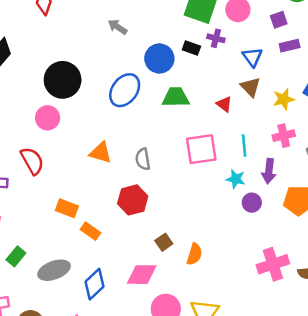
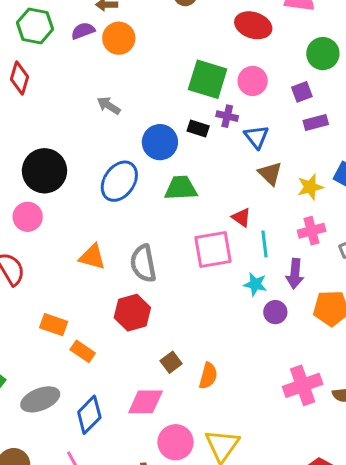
blue triangle: (252, 57) -> (256, 137), moved
red triangle: (224, 104) -> (241, 217), moved
gray semicircle: (143, 159) -> (143, 263), size x1.4

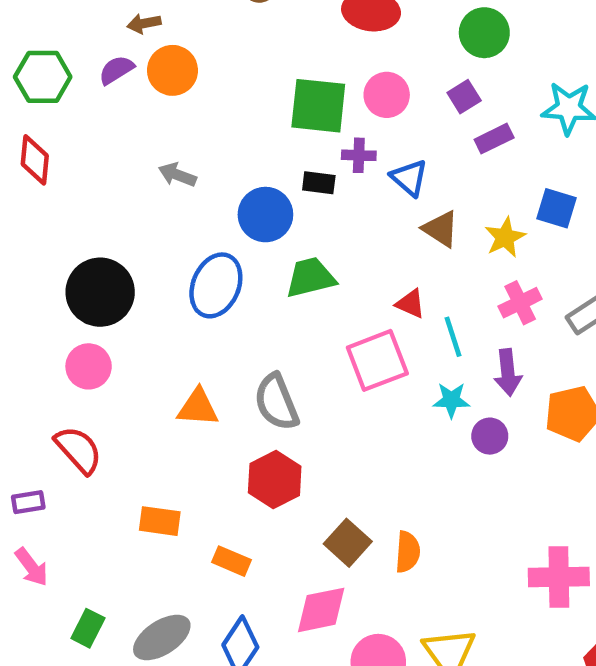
orange rectangle: (83, 351) -> (232, 561), moved
brown square: (171, 362) -> (348, 543), size x1.4
pink cross: (303, 385) -> (559, 577), moved, turned 30

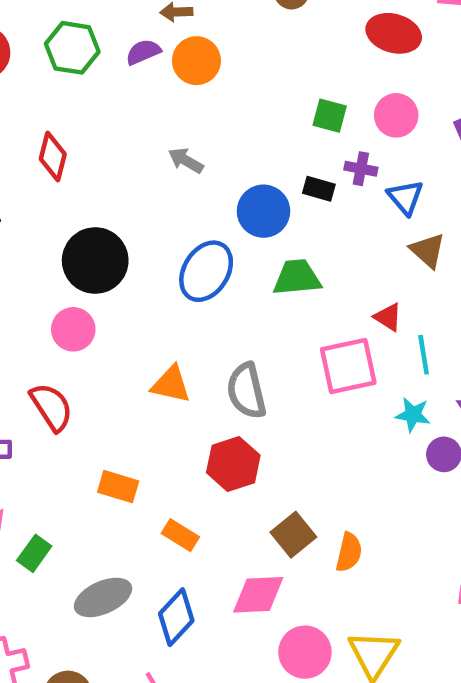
green square: (318, 106) -> (330, 116), size x0.6
red diamond: (35, 160) -> (53, 156), moved
green rectangle: (88, 628) -> (34, 553), moved

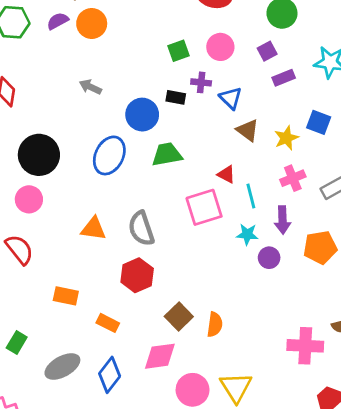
green square: (330, 116) -> (179, 51), turned -30

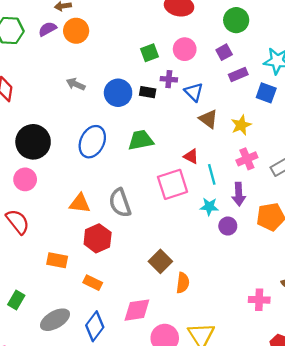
blue circle: (142, 115) -> (118, 93), moved
blue square: (319, 122) -> (266, 93), moved
red hexagon: (137, 275) -> (98, 238), moved
brown square: (179, 317) -> (160, 261), moved
pink cross: (305, 346) -> (259, 300), size x0.7

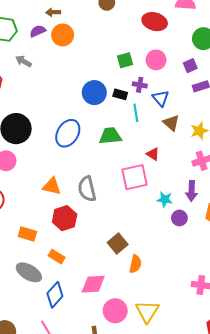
gray arrow: (76, 84) -> (24, 61), moved
cyan line: (212, 174) -> (136, 113), moved
gray ellipse: (55, 320) -> (29, 272), moved, turned 55

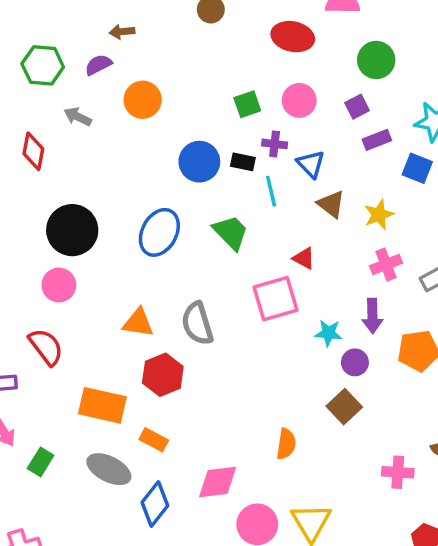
orange circle: (63, 35) -> (143, 100), moved
green trapezoid: (110, 136) -> (231, 232), turned 55
orange rectangle: (27, 234) -> (102, 405), size x1.5
brown square: (118, 243) -> (344, 407), moved

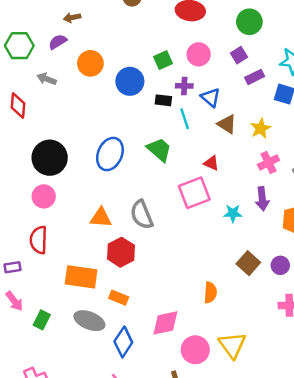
blue circle: (199, 162) -> (130, 81), moved
red semicircle: (46, 347) -> (39, 240), turned -136
purple circle: (355, 362) -> (280, 265), moved

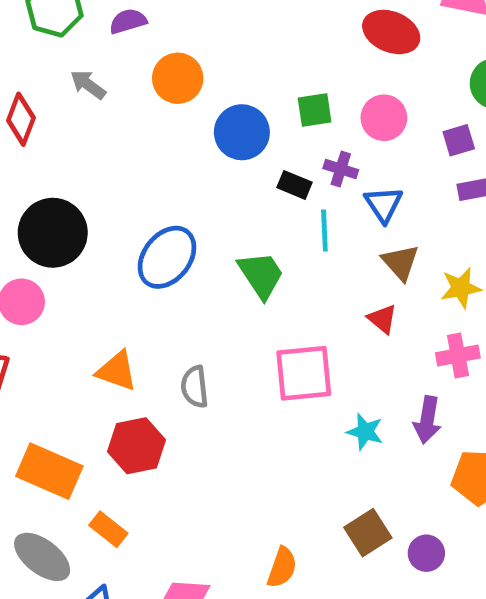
red triangle: (211, 163) -> (382, 319), moved
gray semicircle: (142, 215) -> (195, 387), size x0.7

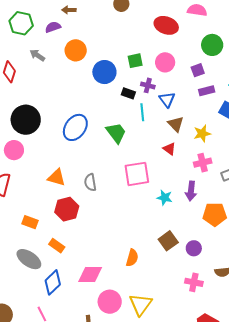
orange rectangle: (49, 471) -> (30, 222), size x0.6

